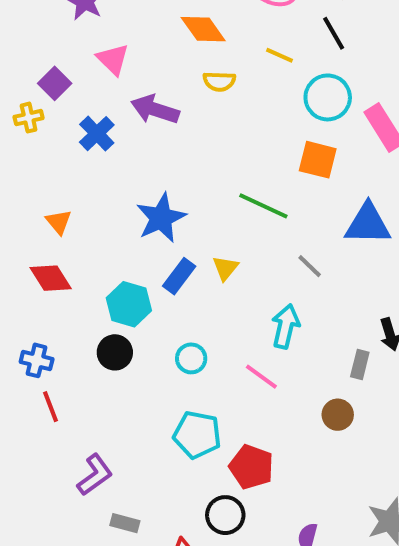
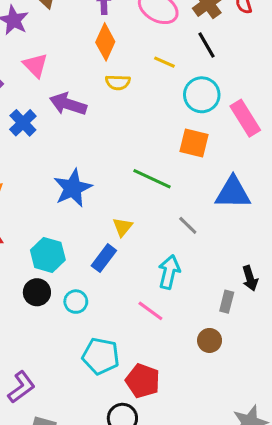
orange diamond: (203, 29) -> (105, 42), turned 60
blue rectangle: (179, 276) -> (104, 258), moved
cyan circle: (191, 358) -> (76, 302), moved

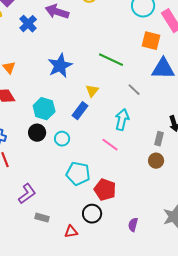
orange square: (194, 143) -> (151, 41), moved
brown circle: (210, 340) -> (156, 161), moved

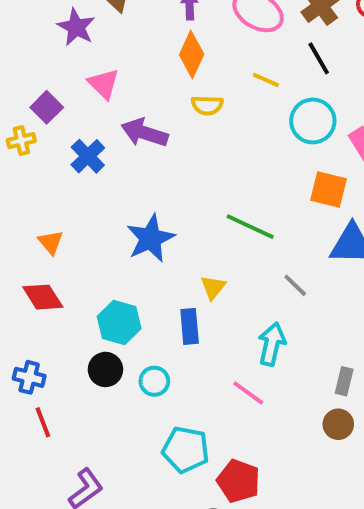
blue rectangle: (80, 111) -> (190, 326), turned -42

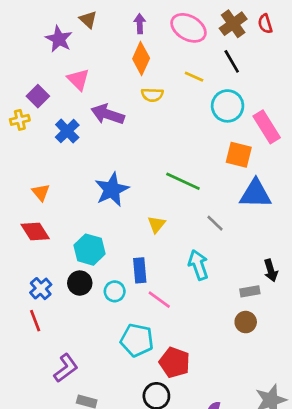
blue rectangle: (190, 326) -> (140, 270), moved
cyan arrow: (272, 344) -> (198, 265), turned -32
blue cross: (29, 377) -> (41, 289), moved, turned 35
gray rectangle: (344, 381) -> (250, 291), turned 66
pink line: (248, 393) -> (159, 300), moved

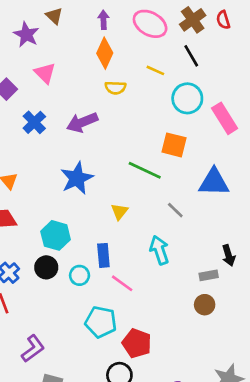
purple arrow: (108, 114) -> (82, 122), moved, turned -40
orange square: (239, 155) -> (174, 145), moved

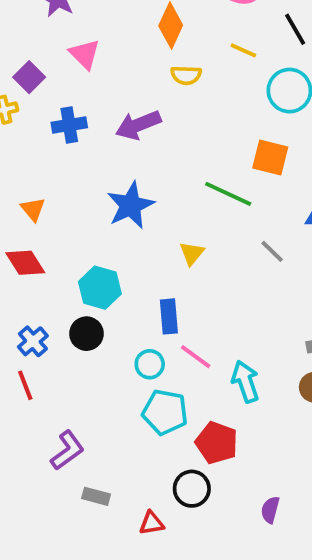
blue cross: (34, 122) -> (69, 125), turned 35
cyan arrow: (159, 250) -> (245, 381), moved
cyan circle: (80, 275) -> (150, 364), moved

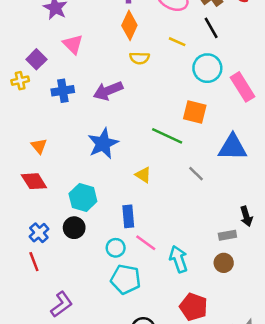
yellow triangle: (192, 253) -> (143, 175), turned -36
red pentagon: (217, 443) -> (194, 307), moved

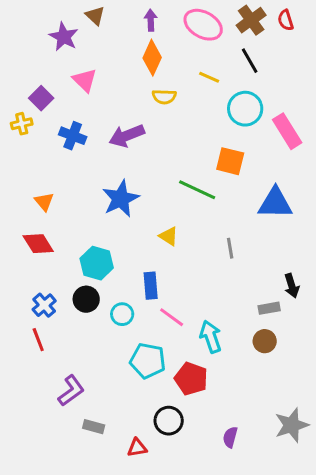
blue cross: (63, 91) -> (73, 136), turned 30
gray line: (196, 174) -> (230, 248), moved, turned 36
cyan circle: (116, 248) -> (122, 314), moved
red pentagon: (194, 307) -> (191, 379), moved

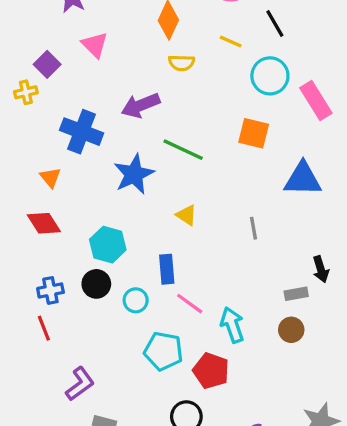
blue cross: (73, 136) -> (82, 132), moved, size x1.4
green line: (197, 190) -> (183, 150), moved
blue cross: (44, 305) -> (50, 290), turned 30

